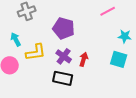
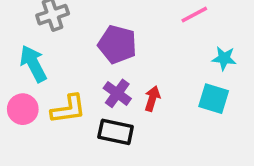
cyan arrow: (16, 39) -> (33, 64), size x1.5
yellow L-shape: (36, 52) -> (68, 109), moved

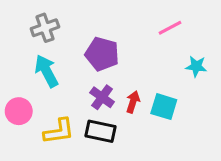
cyan arrow: (33, 64) -> (46, 71), moved
cyan square: (214, 99) -> (164, 107), moved
yellow L-shape: (68, 109) -> (59, 131), moved

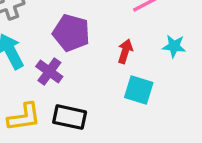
purple cross: (102, 97) -> (49, 72), moved
red arrow: (133, 102) -> (125, 51), moved

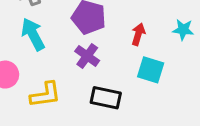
purple cross: (49, 72) -> (87, 56), moved
black rectangle: (70, 117) -> (106, 98), moved

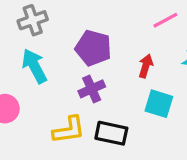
purple cross: (87, 56) -> (92, 89), turned 30
yellow L-shape: (45, 95) -> (69, 130), moved

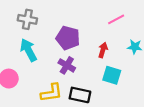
gray cross: (33, 20) -> (27, 19), turned 30
purple cross: (92, 89) -> (67, 65), turned -35

